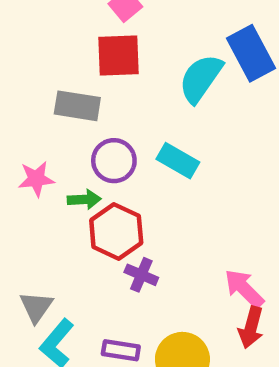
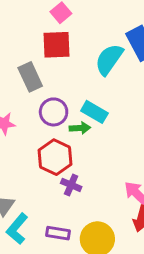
gray rectangle: (77, 106) -> (30, 77), turned 56
green arrow: (84, 199) -> (80, 128), moved

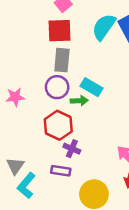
cyan semicircle: (109, 59) -> (104, 27), moved
gray rectangle: (30, 77) -> (62, 60), moved, turned 30
purple rectangle: (58, 233) -> (61, 171), moved

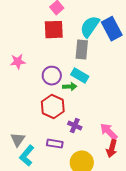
gray rectangle: (62, 60) -> (82, 50), moved
pink star: (15, 97) -> (18, 62), moved
purple cross: (72, 149) -> (75, 126), moved

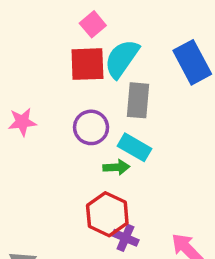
cyan semicircle: (90, 27) -> (122, 59), moved
purple circle: (52, 76) -> (91, 127), moved
red hexagon: (53, 107) -> (107, 214), moved

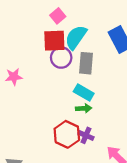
purple circle: (91, 127) -> (61, 58), moved
green arrow: (116, 167) -> (84, 108), moved
purple cross: (125, 238) -> (86, 135), moved

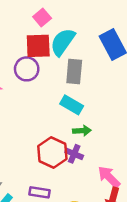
purple circle: (61, 58) -> (27, 69), moved
green arrow: (84, 108) -> (82, 131), moved

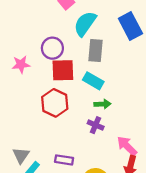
red square: (38, 46) -> (63, 70), moved
red hexagon: (52, 152) -> (55, 103), moved

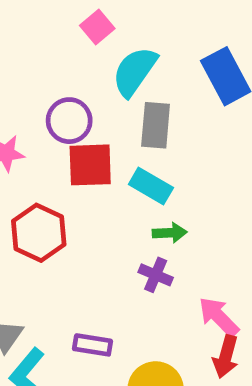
red hexagon: (55, 103) -> (39, 233), moved

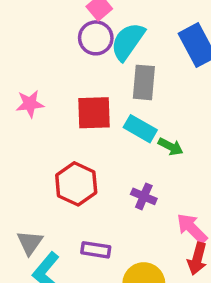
purple circle: (69, 121) -> (96, 38), moved
red hexagon: (39, 233) -> (76, 184), moved
green arrow: (170, 233) -> (171, 147), moved, turned 30

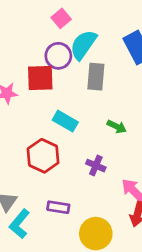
purple circle: (96, 38) -> (58, 56), moved
red square: (94, 113) -> (40, 78), moved
cyan rectangle: (140, 129) -> (65, 121), moved

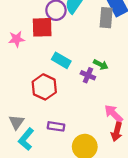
gray rectangle: (96, 77) -> (106, 18), moved
purple cross: (96, 166) -> (88, 75), moved

